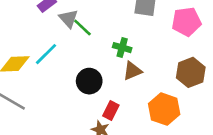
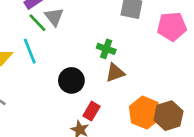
green line: (82, 27) -> (37, 23), moved
cyan line: (46, 54) -> (30, 51), turned -70
brown hexagon: (191, 72) -> (168, 116), moved

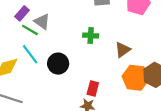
brown triangle: (115, 73) -> (123, 50), moved
black circle: (71, 80) -> (58, 64), moved

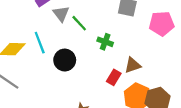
green line: (30, 30) -> (79, 23), moved
red rectangle: (93, 88) -> (114, 77), moved

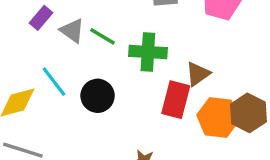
green cross: (105, 42) -> (148, 52), size x1.5
red rectangle: (114, 77) -> (176, 100), size x1.5

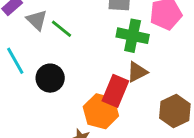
green cross: (148, 52) -> (133, 36), moved
orange hexagon: (218, 117) -> (101, 111), moved

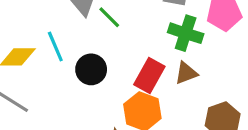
red rectangle: (115, 91) -> (149, 76), moved

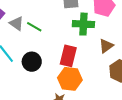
brown triangle: (186, 73) -> (106, 46), moved

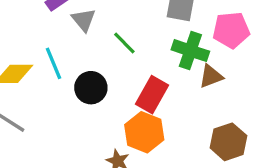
green line: (34, 27) -> (124, 43), moved
brown triangle: (106, 46) -> (211, 76), moved

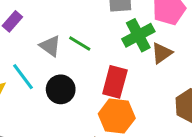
gray triangle: (84, 20) -> (50, 46), moved
green cross: (190, 51) -> (138, 35), turned -32

